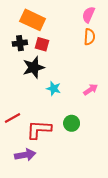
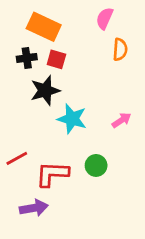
pink semicircle: (88, 15) -> (105, 18), moved
cyan star: (54, 88) -> (72, 119), size x1.5

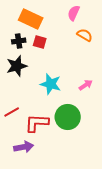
orange semicircle: (120, 49) -> (85, 35), turned -63
black star: (45, 90) -> (17, 66), moved
green circle: (96, 165) -> (68, 117), size x1.6

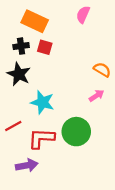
orange semicircle: (85, 35) -> (102, 70), moved
black star: (17, 66) -> (19, 74), turned -30
cyan star: (51, 84) -> (42, 102), moved

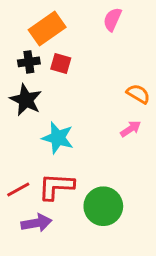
orange rectangle: (35, 21) -> (47, 29), turned -60
red line: (13, 126) -> (18, 190), moved
green circle: (76, 132) -> (103, 206), moved

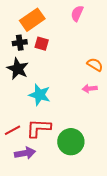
pink arrow: (131, 129) -> (90, 89), turned -152

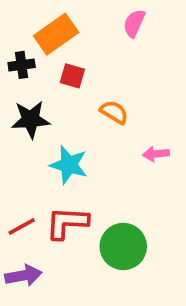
black cross: (20, 43) -> (22, 65), moved
orange semicircle: (95, 65) -> (114, 112), moved
black star: (18, 69) -> (31, 119), turned -30
purple arrow: (25, 153) -> (23, 276), moved

